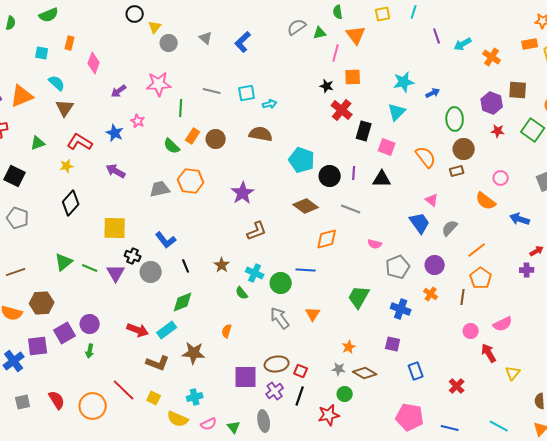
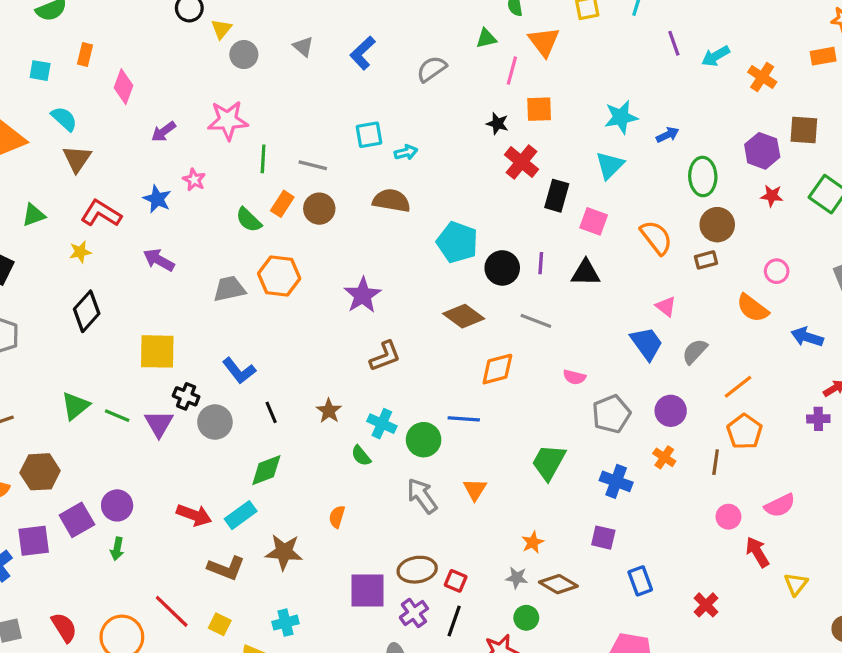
gray semicircle: (297, 27) -> (432, 69), moved
gray line: (212, 91) -> (313, 165), moved

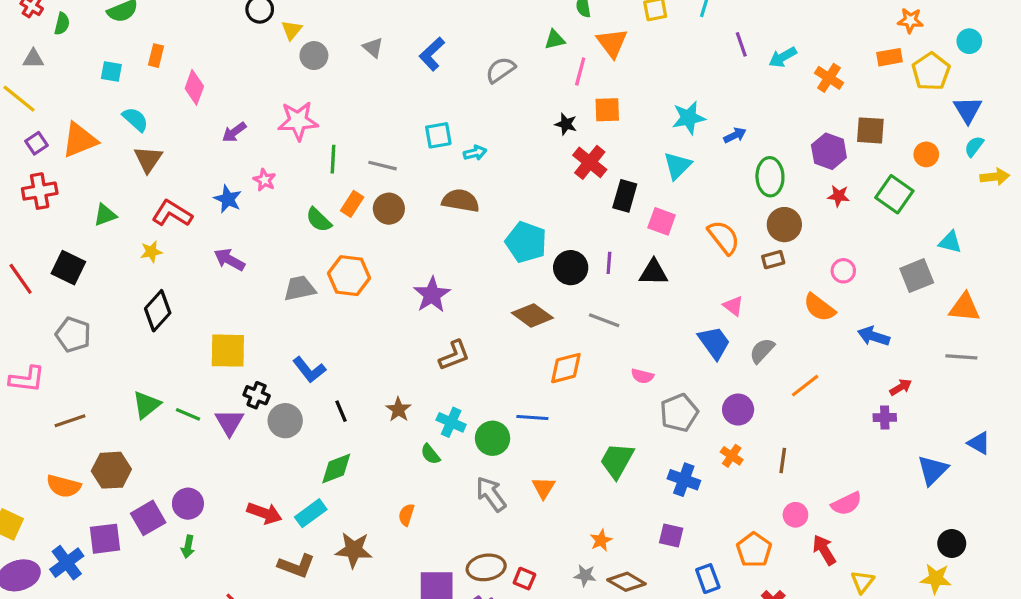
orange pentagon: (745, 432) -> (754, 550), moved

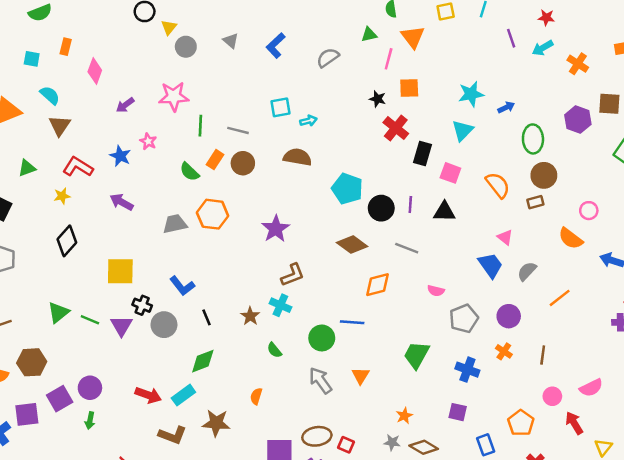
red star: (839, 196) -> (546, 18), moved
cyan cross: (451, 422) -> (280, 305), moved

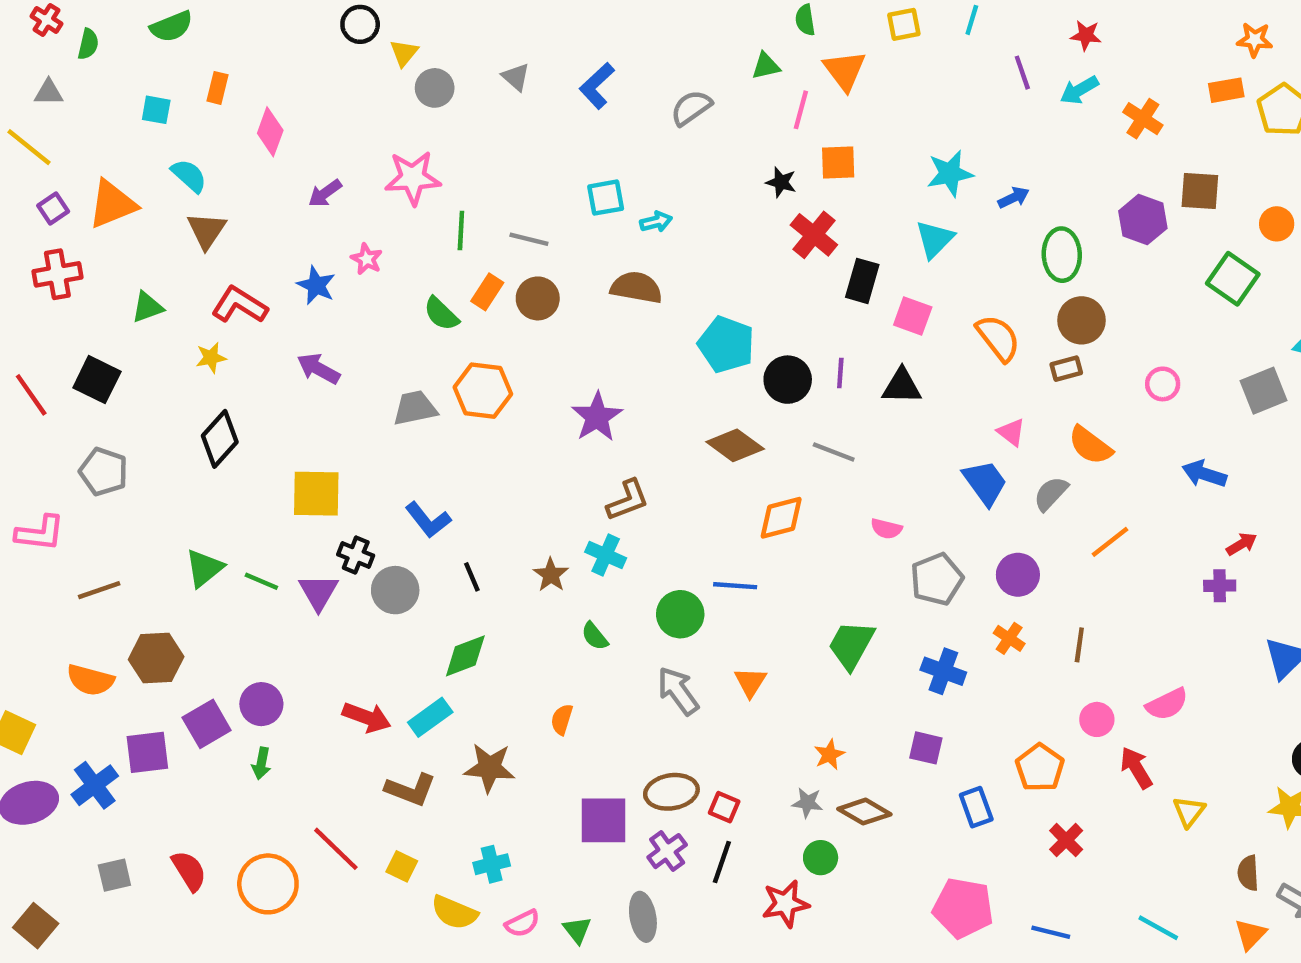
orange semicircle: (571, 238) -> (1090, 445), moved

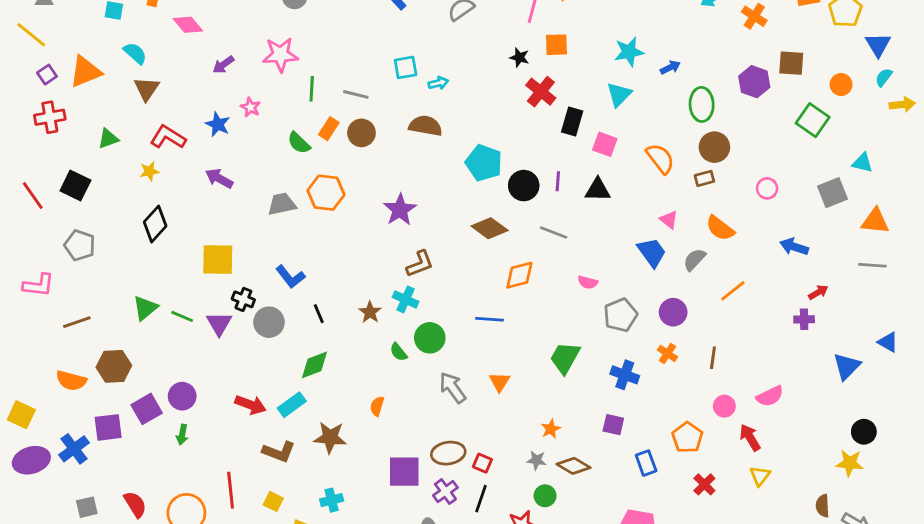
pink diamond: (270, 132) -> (188, 25), turned -60
green circle: (680, 614) -> (430, 338), moved
yellow triangle: (1189, 812) -> (760, 476), moved
red line: (336, 849) -> (231, 490), turned 40

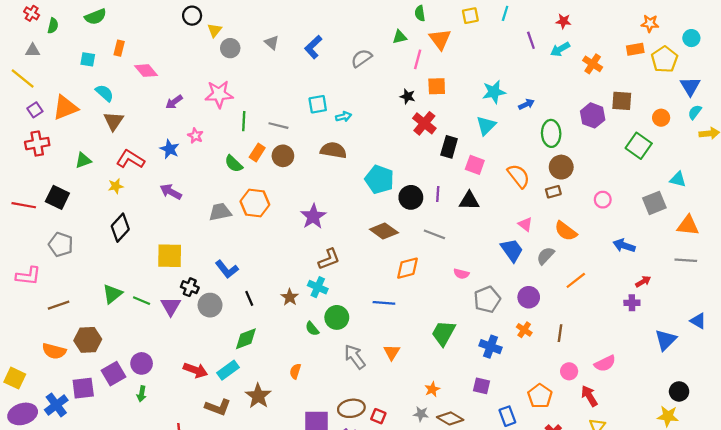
red line: (33, 196) -> (24, 205), turned -45
brown star: (330, 437) -> (258, 396), turned 30

